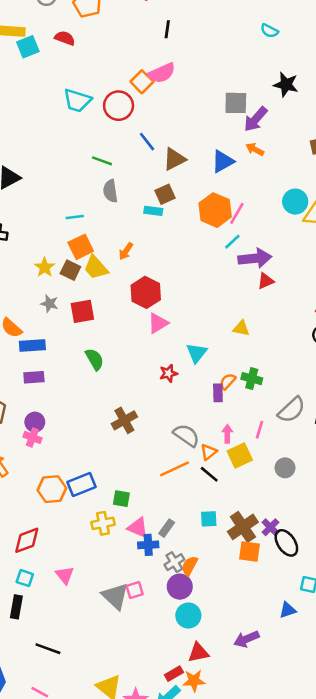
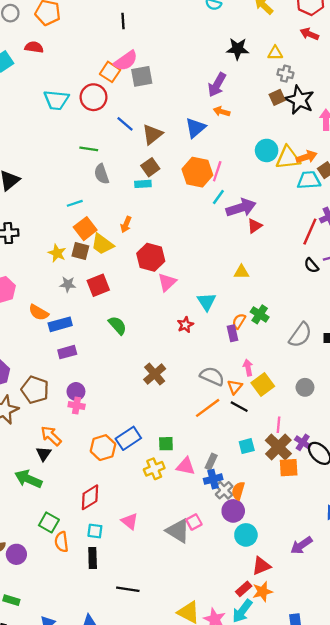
gray square: (236, 103) -> (142, 76), moved
green cross: (252, 379) -> (260, 314), turned 30
pink line: (259, 430) -> (279, 425), moved
blue cross: (148, 545) -> (213, 479), moved

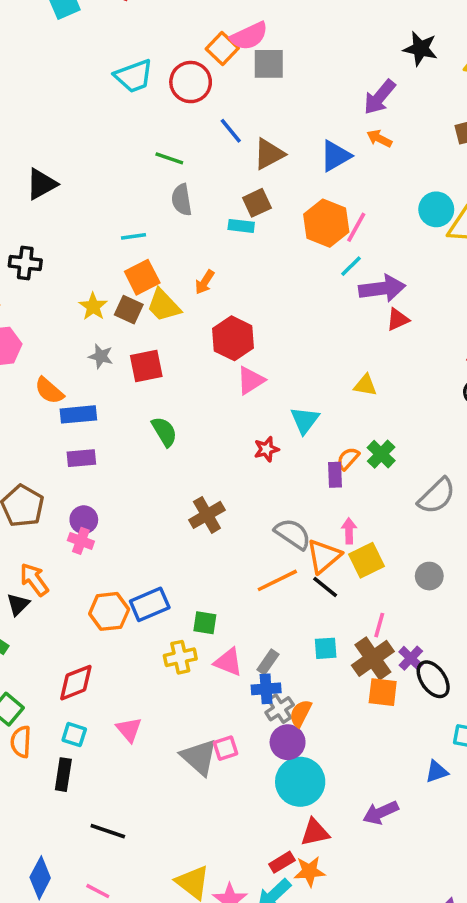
cyan trapezoid: (56, 100) -> (134, 76), turned -36
orange triangle: (235, 387) -> (324, 556), size x1.5
cyan circle: (246, 535) -> (300, 782), size x1.4

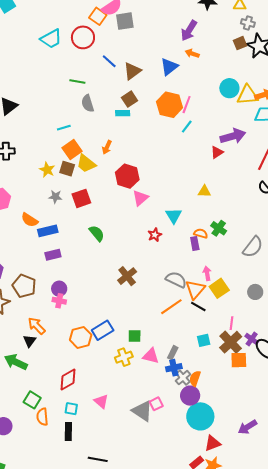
purple arrow: (382, 288) -> (233, 136), moved
orange semicircle: (348, 459) -> (201, 233), turned 72

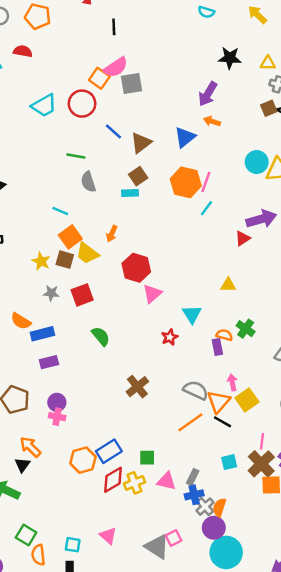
cyan line: (64, 128) -> (60, 211), turned 40
red diamond: (68, 380) -> (113, 480), moved

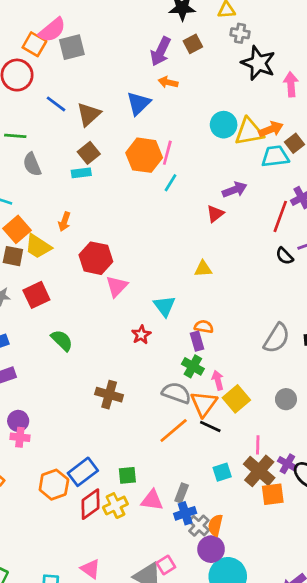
brown square: (269, 108) -> (193, 44), moved
purple arrow: (261, 219) -> (235, 190), size x0.7
green cross: (246, 329) -> (193, 366), moved
brown cross: (137, 387) -> (109, 395), turned -30

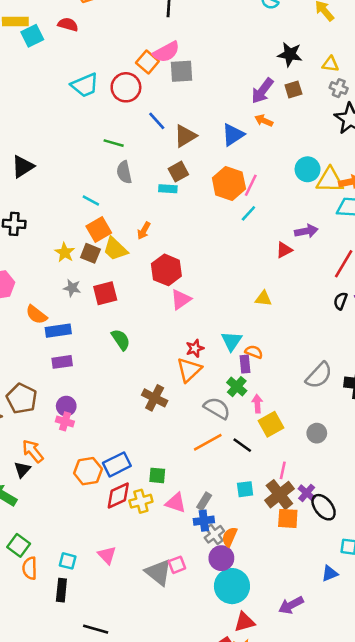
black semicircle: (284, 256) -> (341, 301), turned 54
cyan triangle: (164, 306) -> (231, 341), moved
orange triangle: (204, 404) -> (189, 370), moved

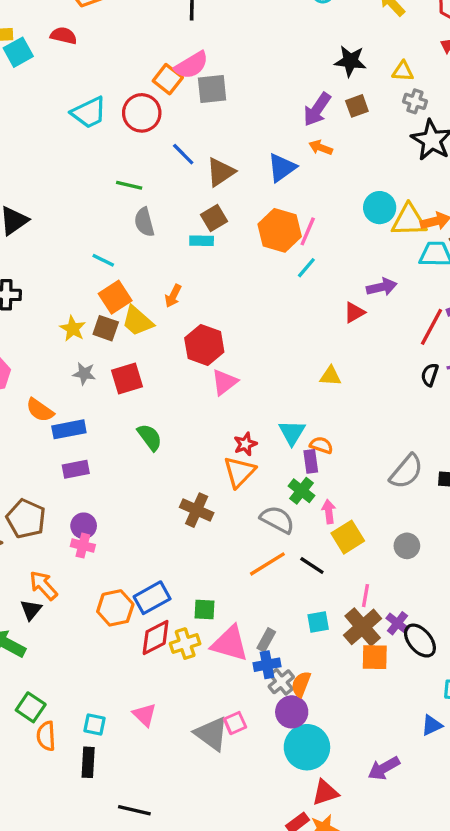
pink triangle: (176, 503) -> (230, 644), size x1.4

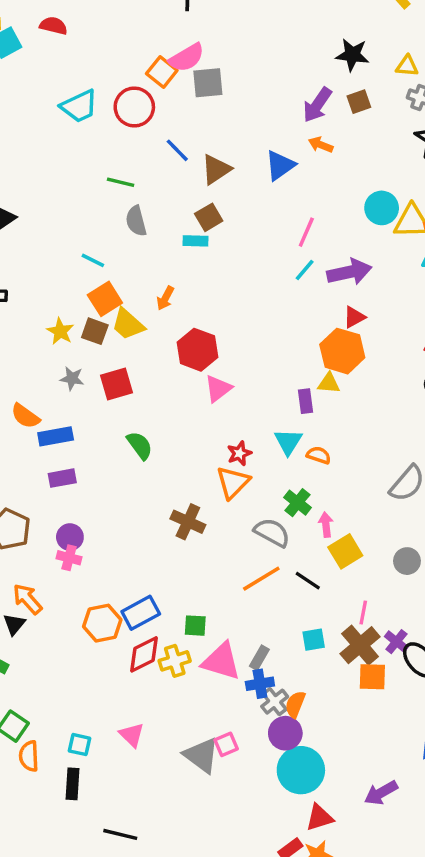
orange hexagon: (280, 230) -> (342, 351), moved
purple arrow: (382, 287) -> (349, 272), moved, size x1.4
purple rectangle: (311, 461) -> (306, 401), moved

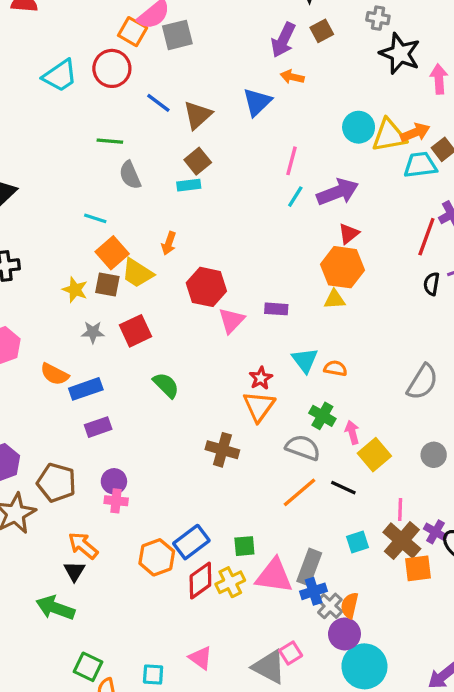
purple rectangle: (306, 401) -> (276, 309), moved, turned -70
gray rectangle: (259, 658) -> (309, 567), size x1.5

